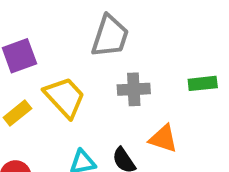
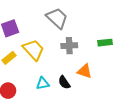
gray trapezoid: (110, 36) -> (57, 18), turned -65

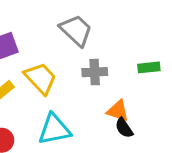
black semicircle: (64, 82) -> (124, 128), moved
cyan triangle: (43, 83) -> (54, 129), size x1.6

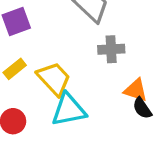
yellow trapezoid: (40, 78) -> (54, 79), moved

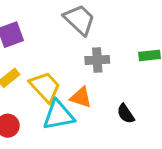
orange triangle: (136, 90) -> (81, 97), moved

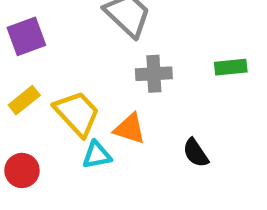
cyan triangle: (58, 115) -> (97, 155), size x0.6

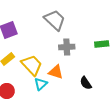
cyan triangle: (97, 155) -> (41, 84), turned -32

